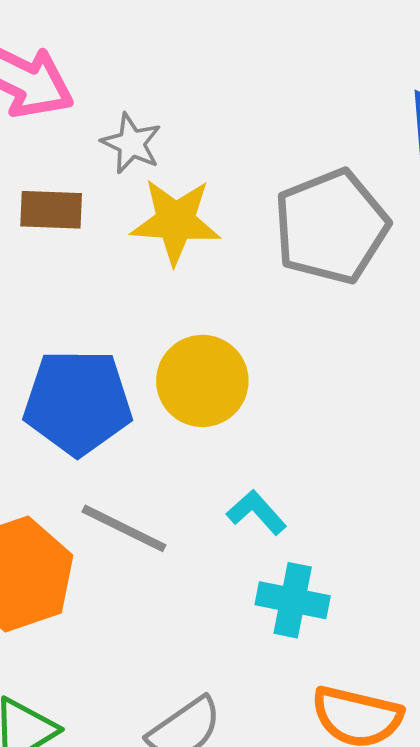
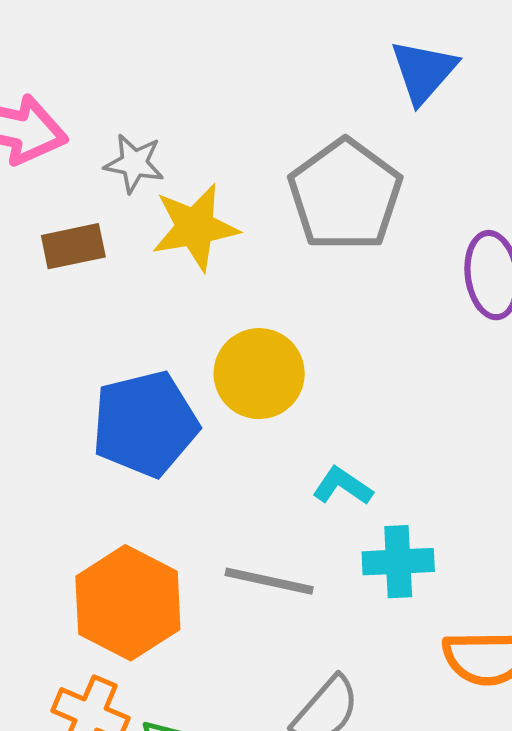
gray line: (124, 528) -> (269, 581), moved

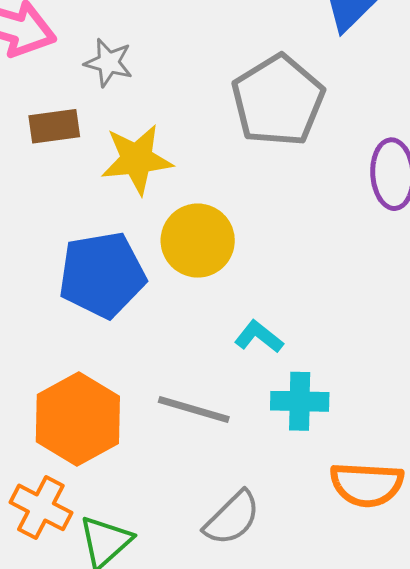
yellow star: (195, 227) -> (137, 159), moved

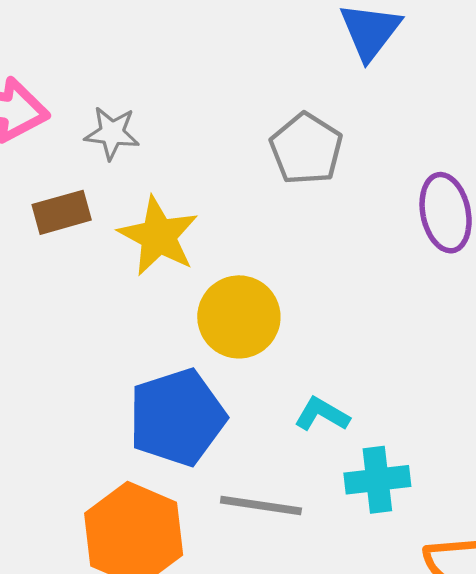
gray pentagon: (278, 101) -> (306, 149), size x0.7
yellow star: (137, 159) -> (158, 236), turned -30
blue pentagon: (102, 275) -> (177, 417), moved

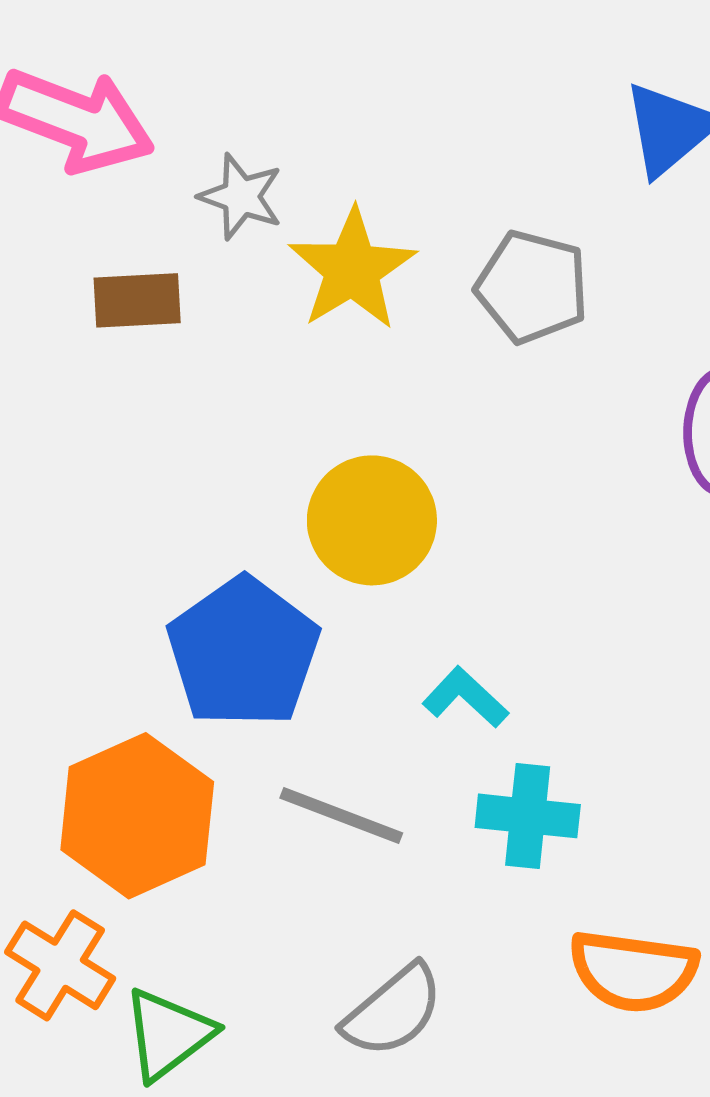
gray pentagon: (306, 149) -> (532, 287), turned -30
yellow star: (158, 236) -> (352, 269), moved
blue pentagon: (177, 417) -> (243, 652), turned -30

